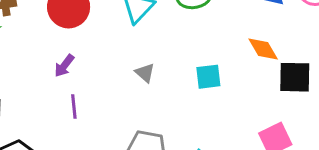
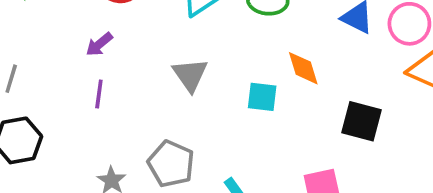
orange diamond: (263, 49) -> (303, 68), moved
gray triangle: (145, 73) -> (190, 75), size x1.5

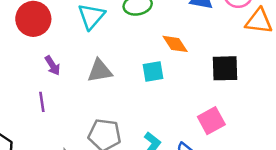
purple arrow: (99, 44) -> (53, 65), moved, turned -66
gray triangle: (190, 75) -> (100, 71), turned -48

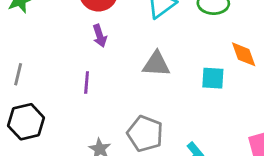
purple arrow: (53, 65) -> (100, 36), moved

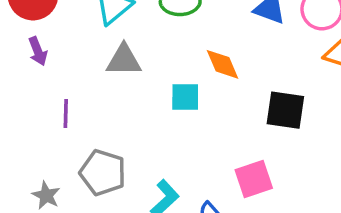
gray triangle: (156, 64) -> (124, 60), moved
purple line: (87, 83) -> (66, 113), moved

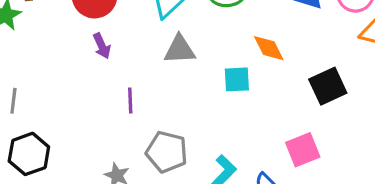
black square: (285, 110) -> (328, 86), turned -30

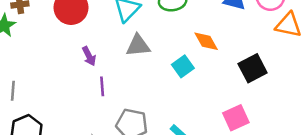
purple arrow: (102, 46) -> (89, 56), moved
cyan square: (237, 79) -> (183, 66), turned -30

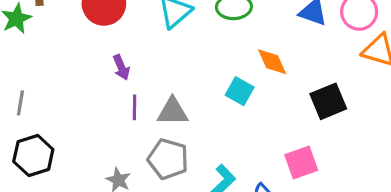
gray triangle: (138, 46) -> (172, 112), moved
cyan square: (183, 66) -> (240, 91), turned -30

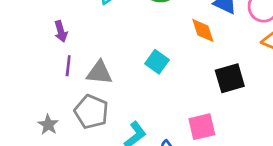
orange diamond: (272, 62) -> (203, 30), moved

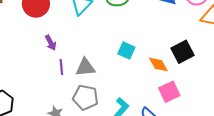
orange diamond: (203, 30) -> (158, 64), moved

